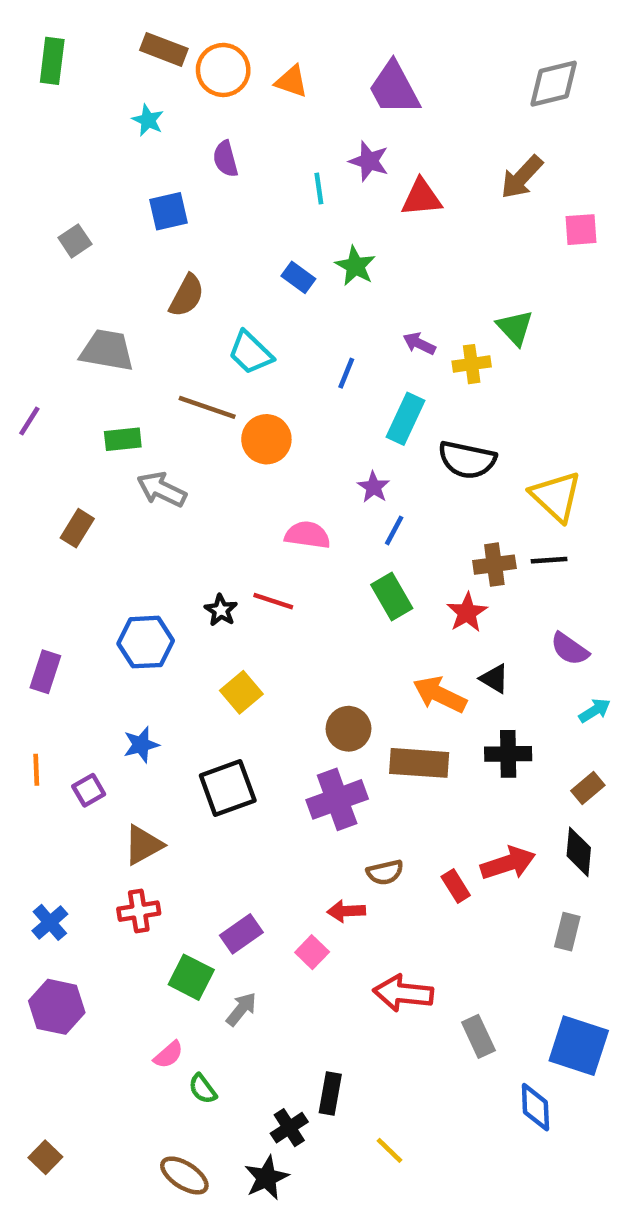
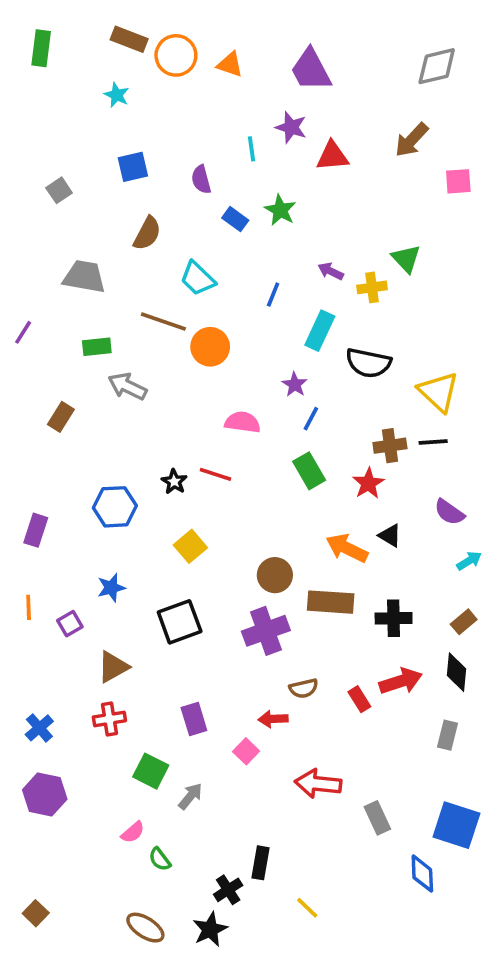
purple semicircle: (225, 159) -> (201, 180), moved
black cross: (508, 754) -> (394, 618), moved
purple rectangle: (241, 934) -> (194, 719), moved, turned -72

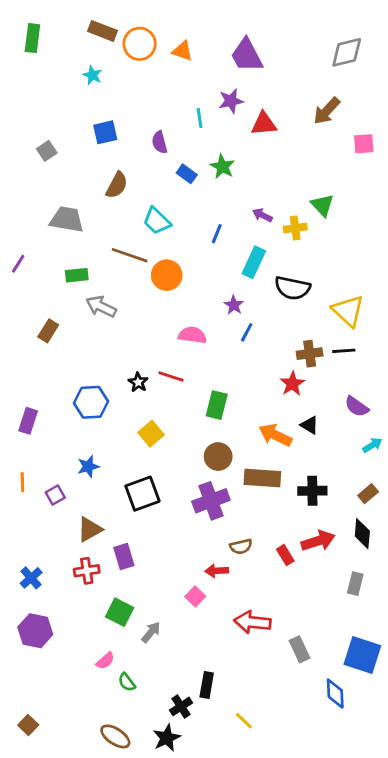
purple star: (291, 127) -> (231, 101), turned -30
green rectangle: (309, 471) -> (217, 405), moved, turned 44
purple rectangle: (194, 719) -> (124, 556), moved

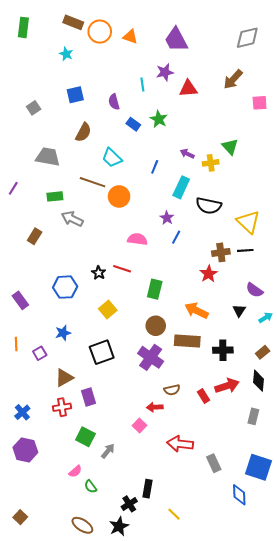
purple rectangle: (28, 421) -> (20, 300), turned -54
black triangle: (310, 425) -> (239, 310), moved, turned 32
purple cross: (211, 501) -> (151, 357), turned -35

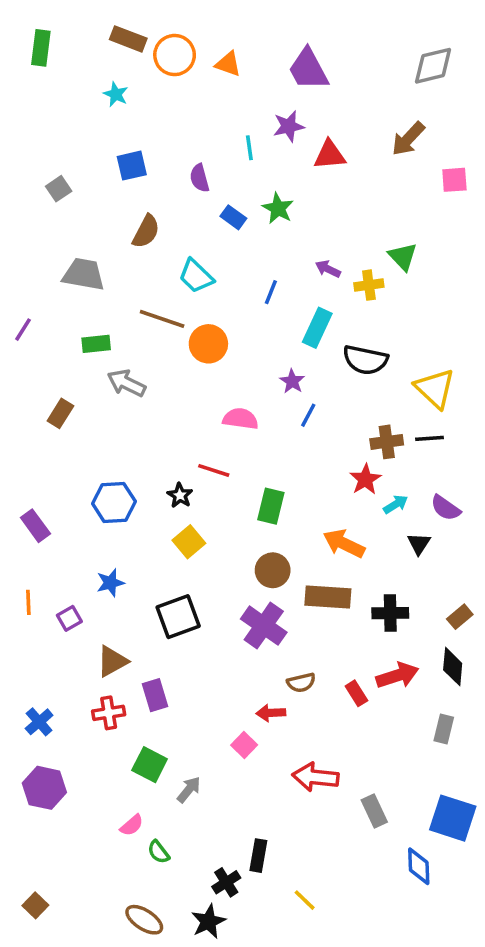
black star: (99, 273) -> (180, 495), moved
cyan arrow: (266, 318) -> (396, 504), moved

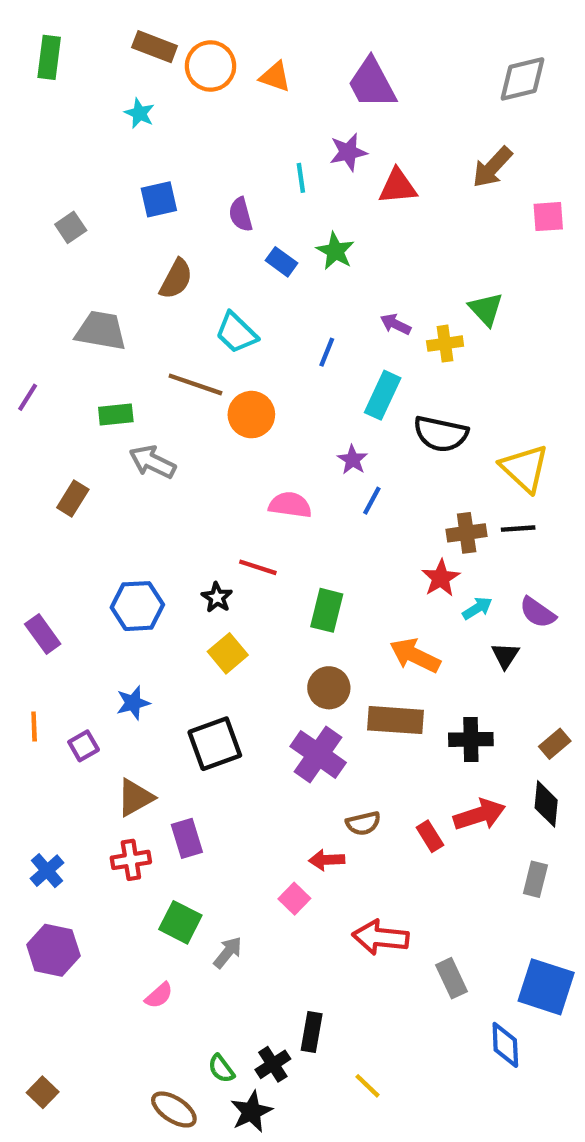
green semicircle: (159, 852) -> (221, 1069), moved

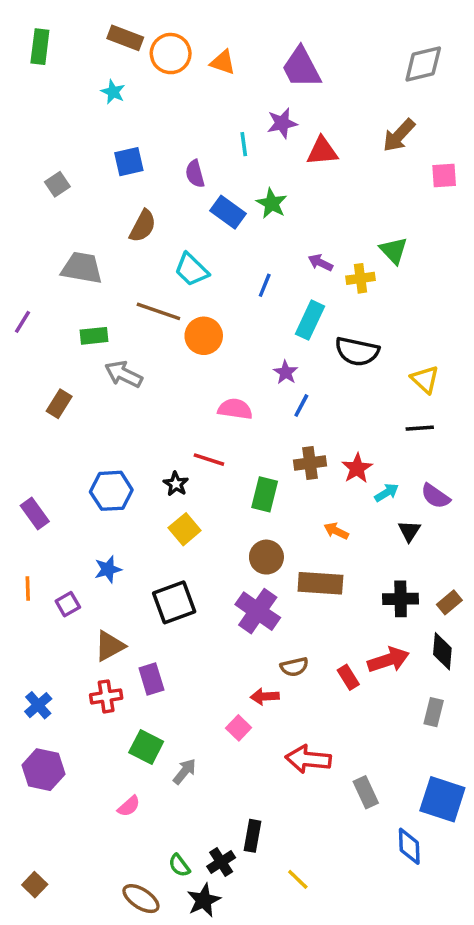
blue rectangle: (282, 262) -> (228, 212), size x1.4
yellow triangle: (525, 468) -> (425, 379), size x0.7
brown cross: (467, 533) -> (310, 463), moved
orange arrow: (415, 656) -> (336, 531), size x0.6
black cross: (471, 739) -> (401, 599), moved

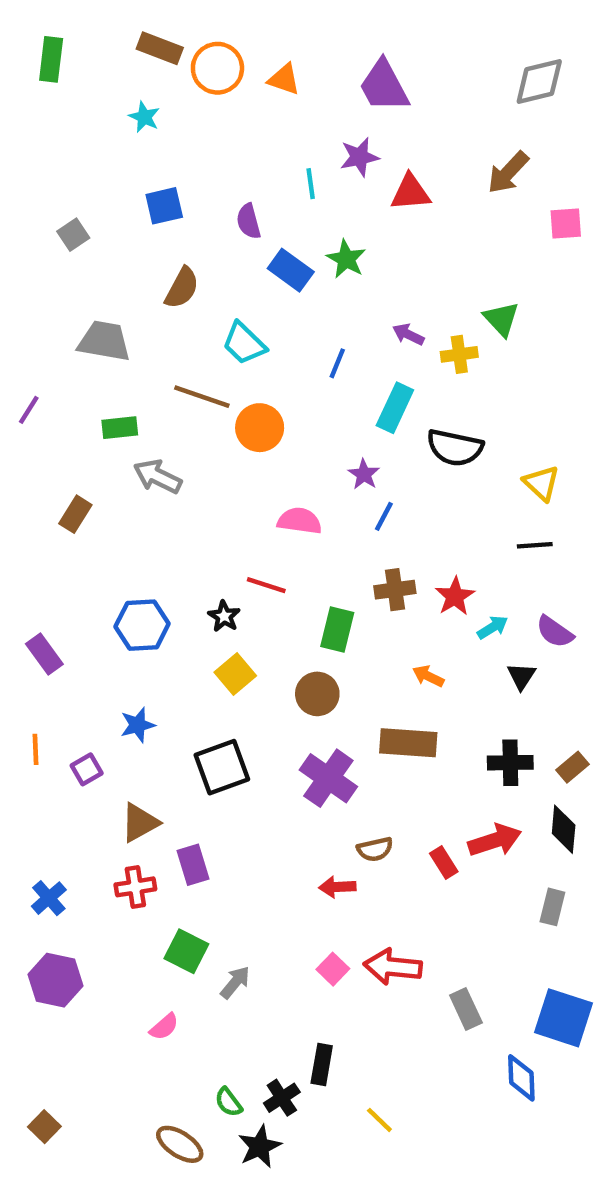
brown circle: (266, 557) -> (317, 694), moved
pink square: (239, 728) -> (333, 969), moved

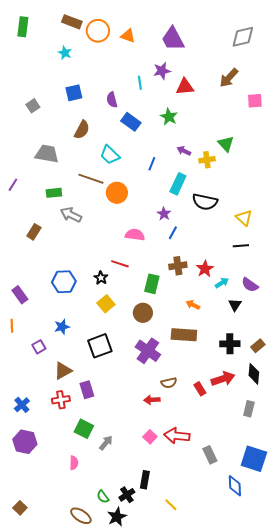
green star: (346, 259) -> (169, 117), moved
orange line: (35, 749) -> (12, 326), moved
pink semicircle: (164, 1027) -> (74, 463), turned -48

